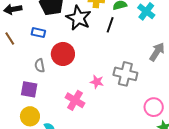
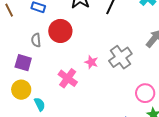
gray cross: (125, 74) -> (120, 57), turned 35

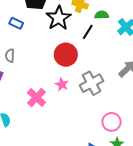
red circle: (60, 31) -> (66, 55), moved

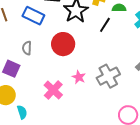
blue rectangle: (16, 23) -> (33, 16), size x1.5
red circle: (66, 55) -> (63, 44), moved

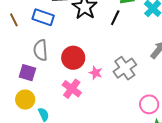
red circle: (63, 44) -> (73, 58), moved
gray semicircle: (27, 48) -> (41, 50), size x1.5

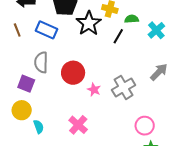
pink cross: (72, 89) -> (78, 125), moved

